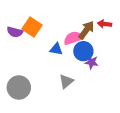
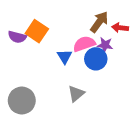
brown arrow: (86, 30) -> (99, 22), moved
blue triangle: (56, 49) -> (65, 57), turned 48
purple star: (91, 62) -> (105, 45), moved

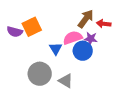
orange square: (37, 31) -> (32, 27), turned 30
gray triangle: (76, 94) -> (66, 81), turned -49
gray circle: (22, 101) -> (40, 74), moved

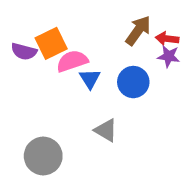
pink semicircle: (73, 38) -> (72, 61), moved
purple star: (91, 39) -> (169, 56), moved
gray circle: (40, 74) -> (43, 156), moved

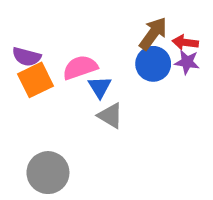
orange square: (51, 43) -> (35, 80), moved
blue circle: (133, 82) -> (153, 64), moved
gray triangle: (106, 130) -> (110, 116), moved

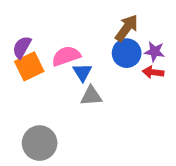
red arrow: (185, 42) -> (153, 72), moved
purple semicircle: (27, 57) -> (22, 47), turned 105
gray triangle: (110, 116) -> (91, 96), turned -35

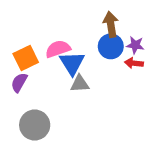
brown arrow: (127, 28) -> (111, 24), turned -45
purple semicircle: (22, 47) -> (19, 82), moved
blue triangle: (82, 72) -> (72, 63), size x1.5

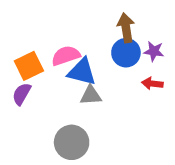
blue triangle: (72, 63) -> (82, 72), turned -44
red arrow: (134, 63) -> (152, 84), moved
gray circle: (35, 125) -> (72, 142), moved

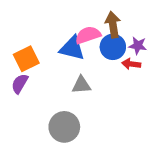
pink semicircle: (66, 56) -> (88, 35), moved
blue triangle: (82, 72) -> (72, 48), moved
red arrow: (152, 84) -> (131, 64), moved

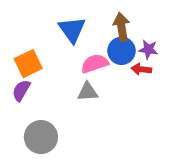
pink semicircle: (88, 35) -> (95, 64), moved
blue triangle: (72, 48) -> (72, 30), moved, turned 40
gray circle: (64, 127) -> (41, 137), moved

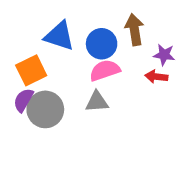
blue triangle: (72, 30) -> (59, 36), moved, turned -36
blue circle: (121, 51) -> (102, 44), moved
gray circle: (41, 137) -> (45, 109), moved

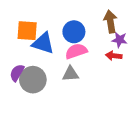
brown arrow: (134, 30) -> (110, 22), moved
blue triangle: (59, 36) -> (43, 43), moved
orange square: (31, 70) -> (27, 31), moved, turned 30

